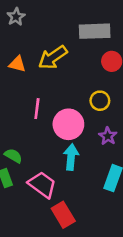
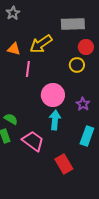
yellow circle: (100, 101) -> (77, 65), moved
pink line: (37, 109) -> (28, 69), moved
red rectangle: (63, 215) -> (64, 164), moved

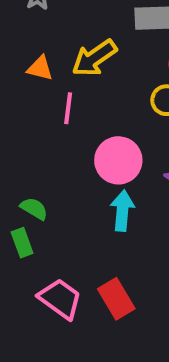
pink trapezoid: (33, 141) -> (60, 299), moved
red rectangle: (64, 164) -> (116, 299), moved

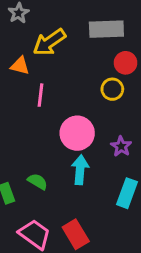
yellow arrow: (94, 58) -> (49, 42), moved
green semicircle: (34, 209) -> (38, 182), moved

